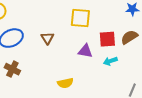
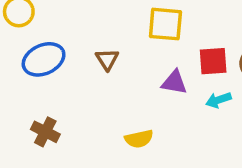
brown cross: (12, 69) -> (45, 132), moved

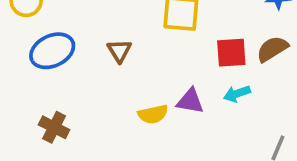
purple triangle: (174, 82) -> (190, 101), moved
yellow semicircle: (139, 139) -> (153, 114), moved

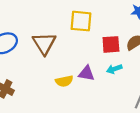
brown triangle: (119, 51) -> (44, 43), size x1.6

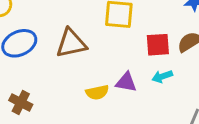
brown triangle: (44, 43) -> (71, 43), turned 50

